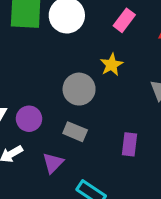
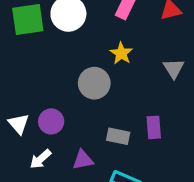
gray rectangle: (75, 132) -> (118, 136), moved
purple triangle: (53, 163) -> (83, 160), turned 45

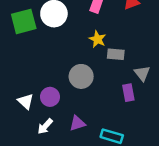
gray triangle: (174, 68) -> (142, 73), moved
gray circle: (94, 83) -> (81, 76), moved
gray rectangle: (118, 136) -> (116, 54), moved

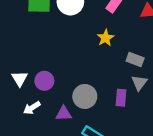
gray rectangle: (116, 54) -> (135, 60), moved
gray circle: (81, 76) -> (85, 96), moved

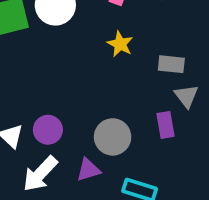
white arrow: (32, 108) -> (40, 174), size x1.5

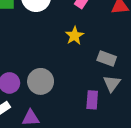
gray circle: (113, 137) -> (41, 81), moved

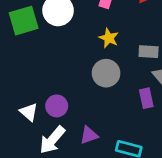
gray circle: (41, 81) -> (106, 73), moved

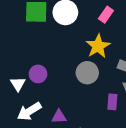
yellow star: (109, 38) -> (98, 46), size x1.5
purple circle: (57, 106) -> (38, 74), moved

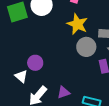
gray circle: (87, 73) -> (86, 47), moved

